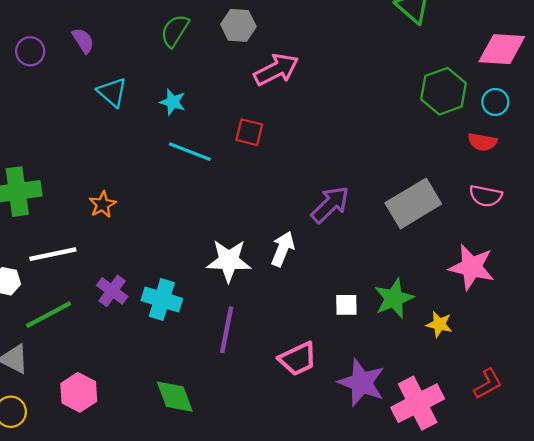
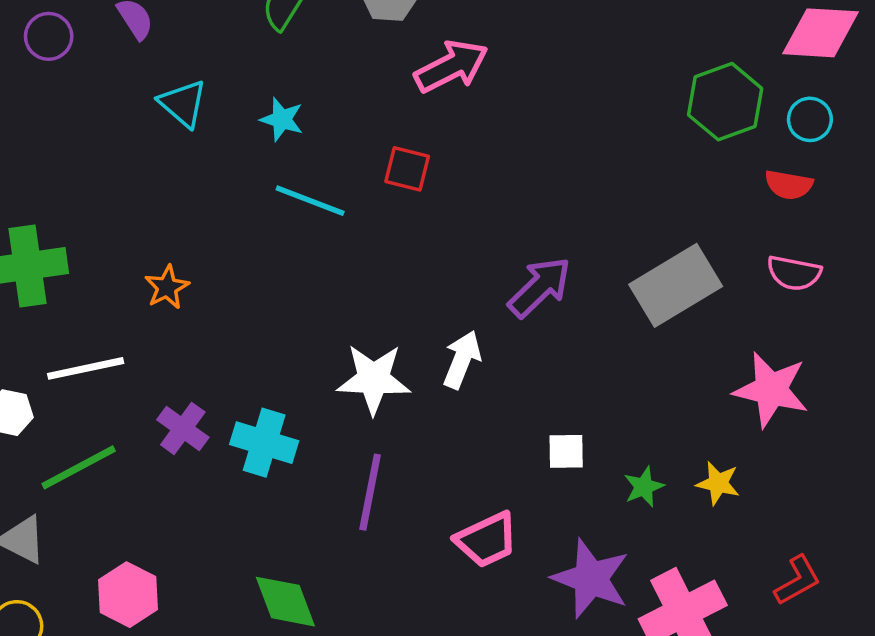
green star: (394, 298) -> (644, 487), moved, size x0.6

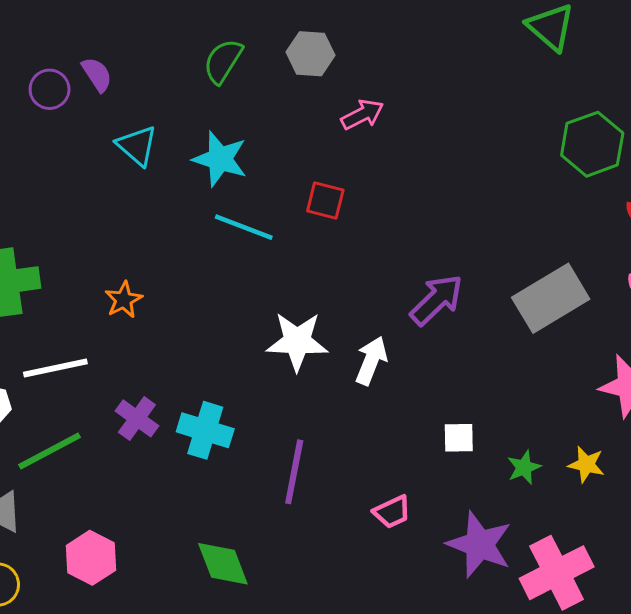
purple circle: (49, 36) -> (50, 89), moved
pink arrow: (451, 66) -> (362, 114), size x0.7
cyan star: (282, 119) -> (220, 159), size x1.5
white star: (374, 379) -> (297, 341), moved
pink trapezoid: (487, 540) -> (392, 512), size x0.7

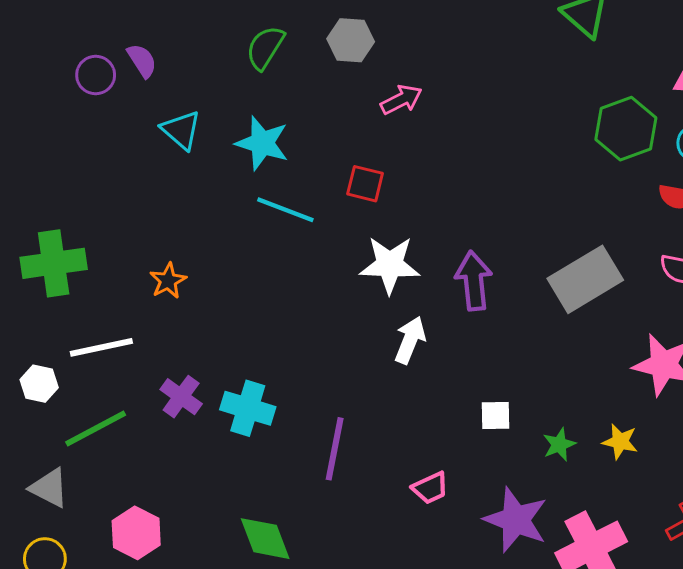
purple arrow: (437, 300) -> (474, 281), turned -52
white star: (297, 341) -> (390, 265), moved

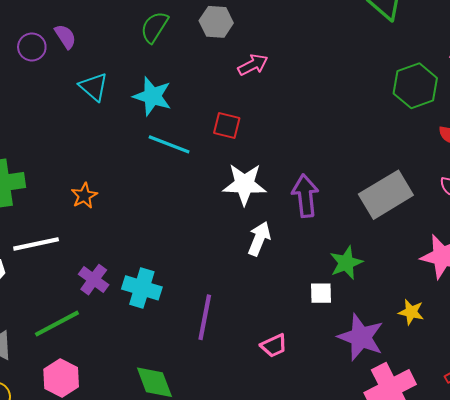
green line: (96, 429) -> (57, 324), moved
green star: (559, 444) -> (346, 263), moved, size x1.4
purple star: (516, 520) -> (361, 337), moved

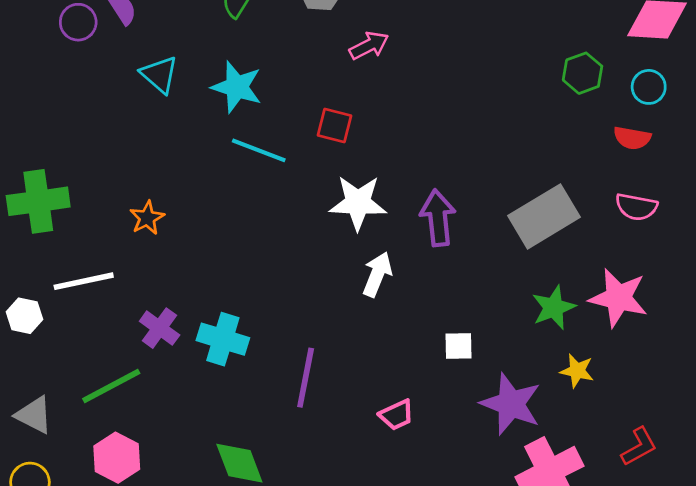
green hexagon: (415, 86) -> (583, 73), size x0.7
green star: (346, 263) -> (554, 307), moved

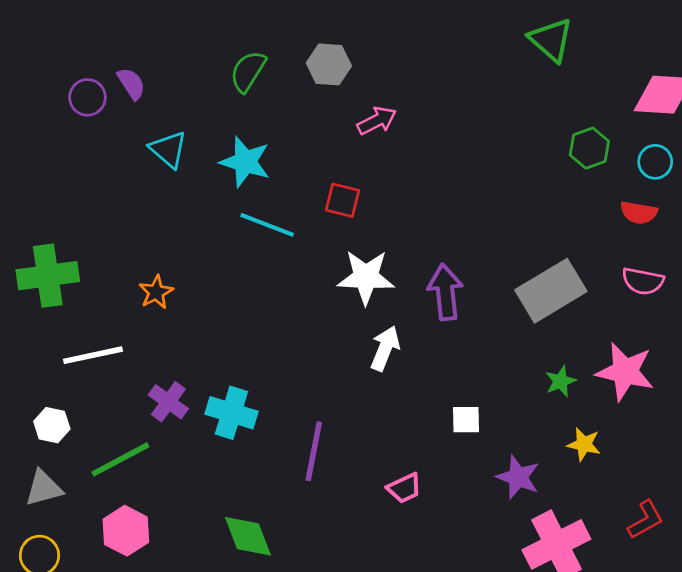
green star: (554, 307) -> (561, 381), size x0.7
white hexagon: (24, 316) -> (52, 425), moved
purple star: (511, 404) -> (518, 477), size x0.7
gray triangle: (34, 415) -> (44, 488), turned -42

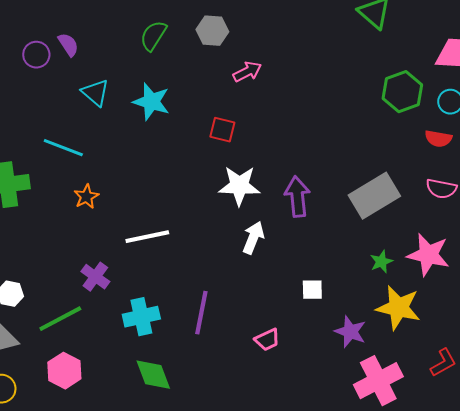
green hexagon: (589, 148) -> (402, 92), size x1.4
cyan line: (267, 225) -> (63, 148), moved
white line: (93, 355) -> (147, 237), moved
cyan cross: (231, 413) -> (141, 317), moved, turned -30
yellow star: (584, 444) -> (398, 308), size x1.8

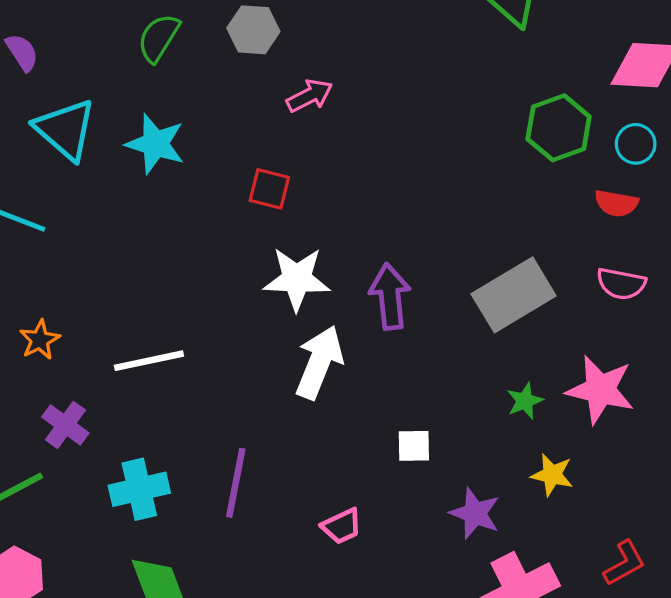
cyan triangle: (95, 93) -> (65, 129), size x1.4
orange star: (86, 197) -> (40, 340), moved
white arrow: (253, 238) -> (319, 362), size x1.4
yellow star: (398, 308) -> (552, 475), size x0.6

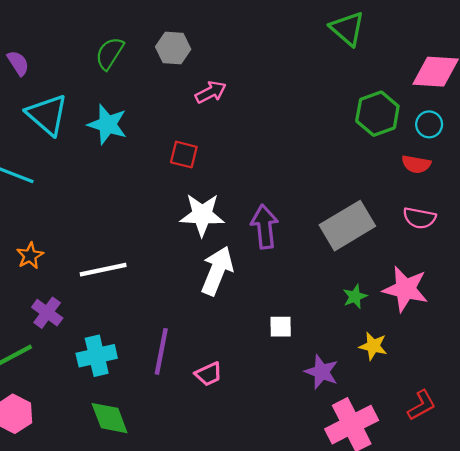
pink trapezoid: (342, 526) -> (209, 374), moved

